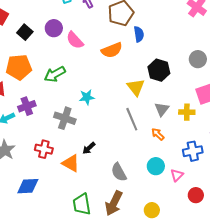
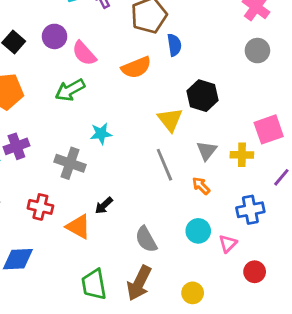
gray circle: (198, 59) -> (257, 51), moved
green arrow: (55, 74) -> (70, 90), moved

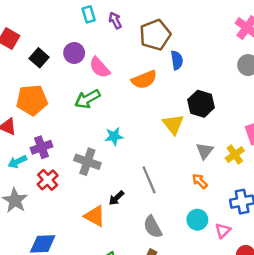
yellow cross: (242, 155) -> (235, 154), turned -36
gray line: (164, 165) -> (149, 180), moved
red cross: (40, 207) -> (48, 180), moved, turned 35

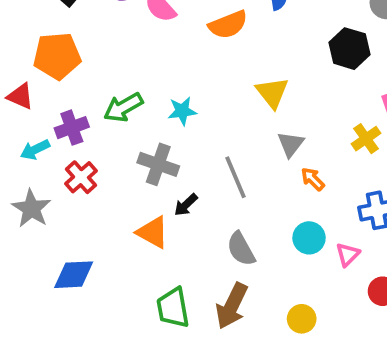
green arrow: (87, 99) -> (123, 107), moved
black hexagon: (201, 104) -> (349, 49), moved
gray triangle: (205, 151) -> (291, 144), moved
gray cross: (87, 162) -> (158, 164), moved

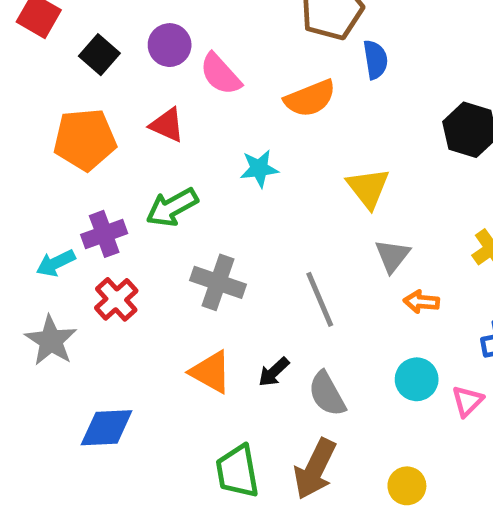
red triangle: (20, 96) -> (167, 125), moved
cyan star: (182, 111) -> (259, 169), moved
orange arrow: (313, 179) -> (421, 302), turned -40
black arrow: (186, 205) -> (274, 372), moved

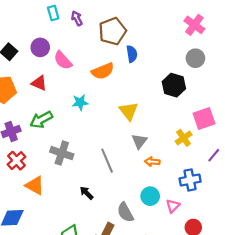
orange triangle: (211, 372) -> (35, 185), moved
black arrow: (274, 372) -> (87, 193), turned 88
gray semicircle: (327, 394) -> (125, 212), moved

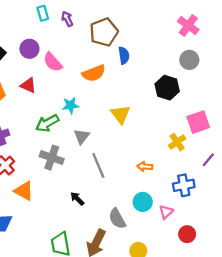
green arrow: (41, 120) -> (47, 123), moved
gray triangle: (139, 141) -> (82, 136), moved

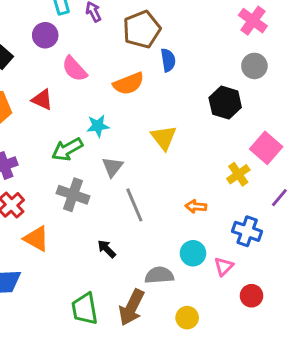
purple circle: (29, 49) -> (45, 35), moved
pink square: (198, 122) -> (266, 148), turned -30
blue cross: (184, 185) -> (247, 231), turned 30
gray semicircle: (117, 219) -> (159, 275), turned 115

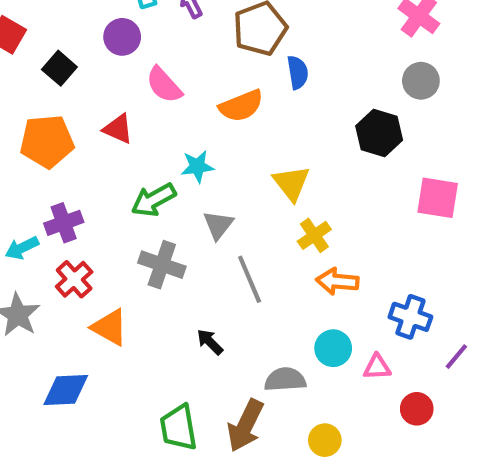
pink square: (266, 148) -> (438, 198), turned -32
yellow cross: (238, 174) -> (314, 235), moved
purple line: (279, 198) -> (456, 357), moved
orange arrow: (196, 206) -> (337, 281), size x1.4
pink triangle: (224, 266) -> (377, 367), turned 42

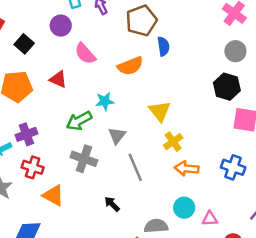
black hexagon: (379, 133) -> (227, 87), moved
red cross: (74, 279) -> (33, 167), turned -30
blue cross: (410, 317) -> (233, 167), moved

